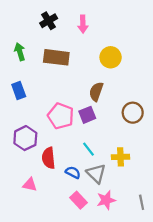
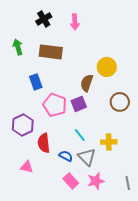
yellow circle: (111, 57) -> (107, 67), moved
blue rectangle: (19, 91) -> (36, 82), moved

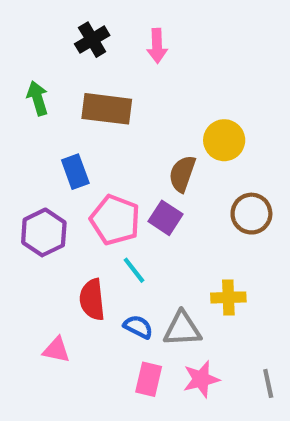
purple square: (79, 104) -> (165, 218), turned -35
purple hexagon: (23, 125) -> (44, 232), moved
cyan line: (80, 135) -> (134, 270), moved
gray triangle: (87, 157) -> (182, 329), turned -48
pink rectangle: (71, 181) -> (149, 379), turned 56

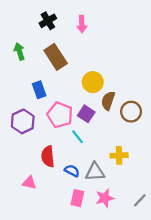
brown rectangle: (107, 109) -> (56, 57), turned 50
yellow circle: (224, 140) -> (93, 82), moved
brown semicircle: (182, 174) -> (108, 101), moved
cyan line: (134, 270) -> (77, 137), moved
gray line: (268, 383) -> (140, 200), turned 56

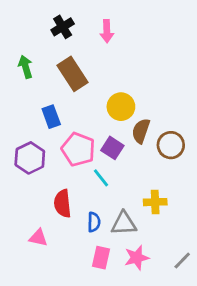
blue semicircle: (72, 171) -> (94, 222), turned 64

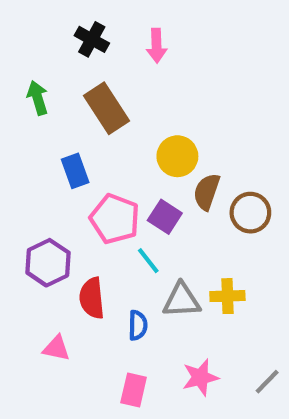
black cross: (63, 27) -> (92, 39), turned -30
purple hexagon: (30, 158) -> (48, 263), moved
gray triangle: (124, 223) -> (182, 300), moved
pink rectangle: (101, 258) -> (134, 390), moved

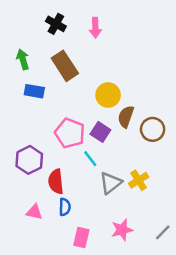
blue rectangle: (75, 171) -> (34, 91), moved, turned -60
yellow cross: (227, 296) -> (139, 180), turned -30
gray triangle: (182, 300) -> (111, 183), turned -35
blue semicircle: (138, 325) -> (65, 207), moved

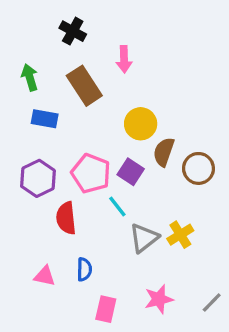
pink arrow: (95, 28) -> (124, 59), moved
purple hexagon: (29, 160) -> (38, 178), moved
red semicircle: (56, 182) -> (66, 218), moved

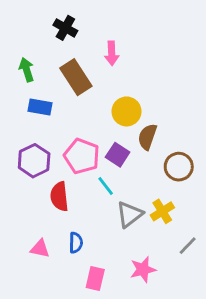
brown circle: (198, 168) -> (179, 167), moved
gray line: (212, 302) -> (188, 246), moved

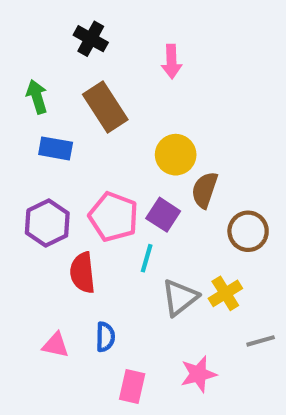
pink arrow: (112, 53) -> (171, 62), moved
cyan line: (106, 186) -> (147, 258), turned 54
gray line: (188, 246) -> (261, 341), turned 30

